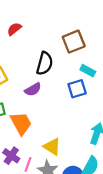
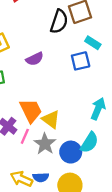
black semicircle: (45, 63) -> (59, 22), moved
orange trapezoid: (21, 123) -> (31, 111), moved

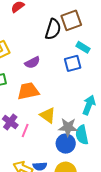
orange trapezoid: (31, 111) -> (28, 91), moved, turned -75
cyan semicircle: (89, 143) -> (82, 135), turned 138
gray star: (45, 144) -> (68, 127), moved, turned -30

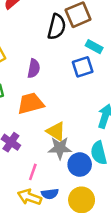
purple semicircle: (32, 62) -> (34, 68), turned -49
gray star: (68, 127) -> (60, 148), moved
pink line: (25, 131) -> (33, 172), moved

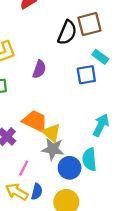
orange trapezoid: (31, 103) -> (35, 121), moved, turned 32
blue semicircle: (50, 194) -> (37, 192), turned -77

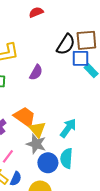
blue square: (86, 75) -> (80, 58), moved
cyan arrow: (101, 125) -> (68, 128), moved

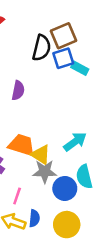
cyan arrow: (68, 128) -> (75, 142), turned 36

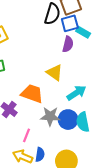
purple semicircle: (18, 90) -> (68, 44), moved
yellow triangle: (41, 155) -> (55, 73), moved
blue circle: (65, 188) -> (68, 120), moved

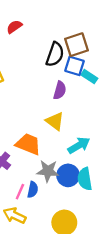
blue square: (70, 23) -> (74, 66), turned 30
purple semicircle: (68, 44) -> (60, 90), moved
blue semicircle: (40, 155) -> (33, 190), moved

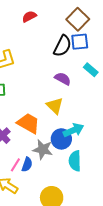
brown square: (77, 45) -> (78, 19), moved, turned -35
blue square: (74, 66) -> (80, 42), moved, turned -30
purple semicircle: (60, 90) -> (63, 79), turned -84
blue circle: (68, 175) -> (61, 139), moved

